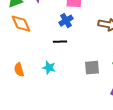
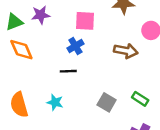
gray square: (92, 68) -> (107, 102), turned 35
orange semicircle: (19, 70) -> (19, 105), size x1.5

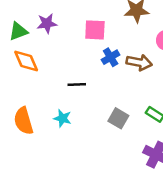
blue cross: (75, 46) -> (111, 57), moved

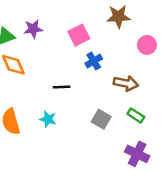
pink square: (95, 30) -> (79, 35), turned -30
brown arrow: (139, 62) -> (126, 83), moved

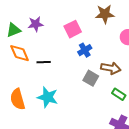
black line: (62, 87) -> (44, 62), moved
cyan star: (48, 119) -> (48, 97), size x1.5
gray square: (101, 119) -> (91, 78), moved

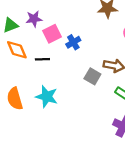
pink square: (73, 29) -> (52, 34), moved
blue cross: (85, 50) -> (73, 42), moved

